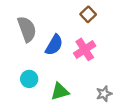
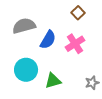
gray semicircle: (27, 29) -> (24, 26), turned -85
cyan circle: (29, 79) -> (26, 70), size x1.5

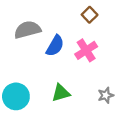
cyan circle: (26, 70) -> (16, 96), moved

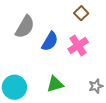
gray semicircle: (27, 30) -> (25, 27), turned 135

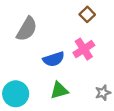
blue semicircle: (50, 41) -> (54, 59), moved, turned 42

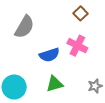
pink cross: (84, 49) -> (77, 46), turned -30

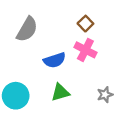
brown square: (81, 13) -> (85, 24), moved

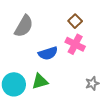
green triangle: (60, 92) -> (40, 81), moved

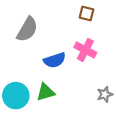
brown square: (75, 21) -> (87, 13), moved, turned -32

